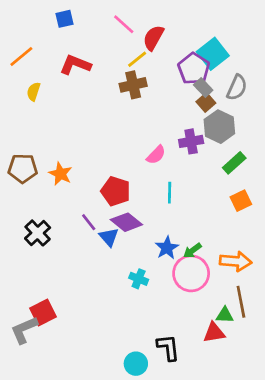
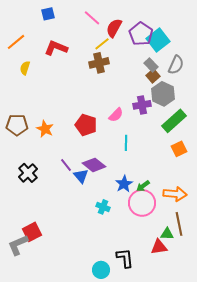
purple pentagon: (194, 69) -> (141, 34), moved
green rectangle: (234, 163) -> (174, 121), size x1.4
red pentagon: (116, 191) -> (86, 125), moved

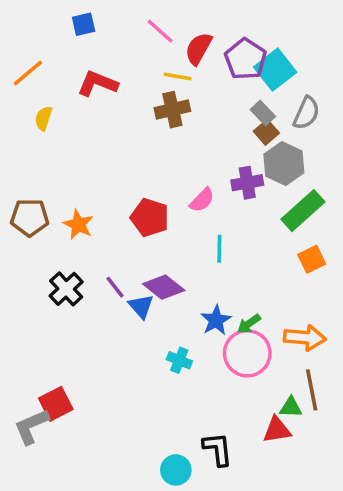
yellow line: (102, 44) -> (178, 76), turned 49
black cross: (28, 173) -> (66, 289), moved

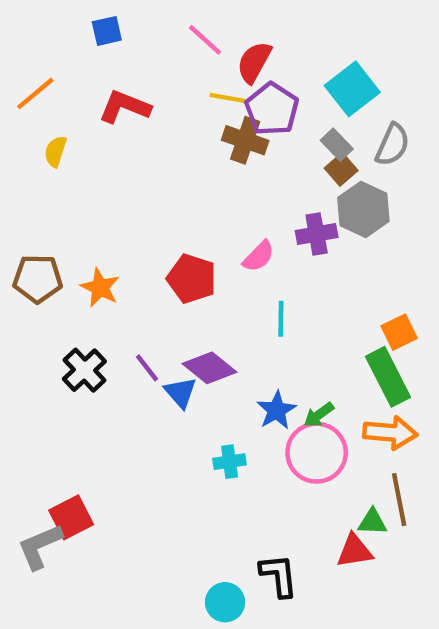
purple pentagon: (245, 59) -> (272, 109), moved
brown cross: (172, 110) -> (245, 140), moved, turned 32
green rectangle: (303, 211) -> (388, 377), moved, turned -75
cyan cross: (179, 360) -> (230, 462), turned -30

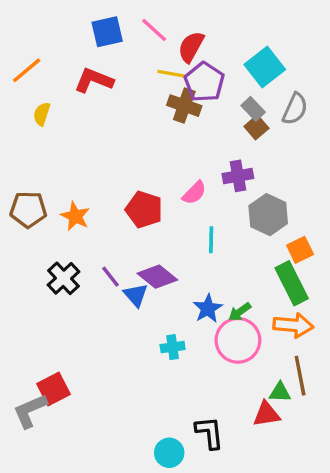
blue square: (107, 31) -> (107, 32), moved, size x1.4
gray hexagon: (363, 209) -> (268, 215), moved

